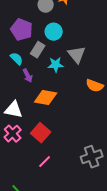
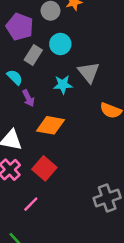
purple pentagon: (22, 30) -> (20, 27), moved
gray rectangle: (38, 50) -> (33, 55), moved
pink line: (45, 162) -> (31, 204), moved

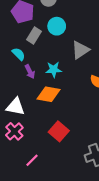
gray triangle: (89, 72) -> (80, 50), turned 36
cyan star: (63, 85) -> (54, 70), moved
red square: (44, 168) -> (59, 131), moved

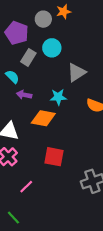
cyan star: (54, 70) -> (58, 97), moved
purple arrow: (30, 72) -> (24, 95), turned 128
red square: (59, 131) -> (54, 157), turned -30

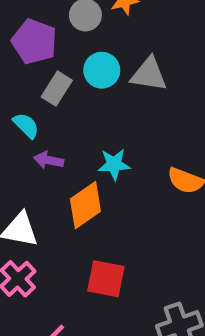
gray triangle: (76, 72) -> (149, 74), moved, turned 42
orange diamond: (43, 118) -> (85, 205), turned -45

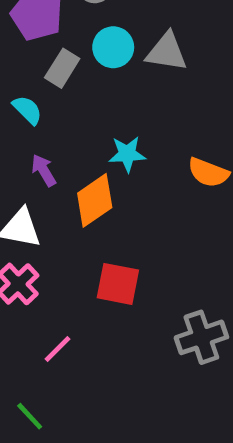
purple arrow: (49, 160) -> (44, 170), moved, turned 48

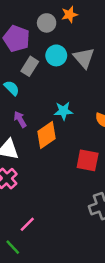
gray triangle: (167, 52) -> (84, 58), turned 40
red square: (118, 284) -> (88, 160), moved
pink line: (58, 349) -> (27, 224), moved

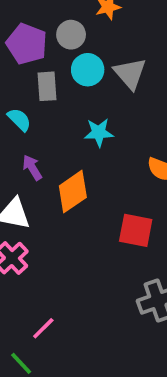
gray circle: (47, 23) -> (71, 35), moved
gray rectangle: (30, 66) -> (47, 86), turned -36
cyan star: (63, 111) -> (99, 132), moved

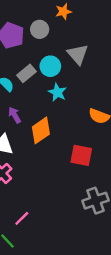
cyan circle: (88, 70) -> (50, 66), moved
gray rectangle: (47, 86) -> (27, 73), moved, turned 54
cyan star: (99, 132) -> (57, 92), turned 30

